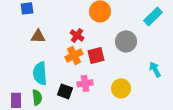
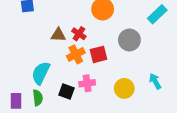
brown triangle: (38, 36) -> (58, 35), moved
cyan arrow: (155, 69) -> (155, 81), moved
cyan semicircle: (40, 73) -> (41, 73), turned 30

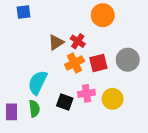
brown triangle: (58, 35) -> (56, 42), turned -35
gray circle: (129, 40) -> (128, 60), moved
yellow circle: (124, 88) -> (113, 99), moved

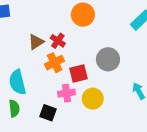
red square: (98, 63) -> (79, 73), moved
cyan semicircle: (38, 83) -> (17, 82), turned -40
black square: (65, 102) -> (48, 113), moved

